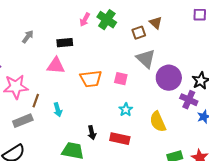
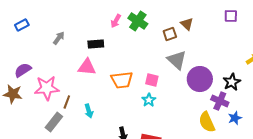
cyan star: (126, 110) -> (149, 100), moved
gray rectangle: (23, 121) -> (54, 122), turned -30
yellow semicircle: (158, 122) -> (207, 122), moved

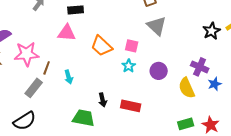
purple circle: (200, 79) -> (159, 71), moved, size x0.7
orange trapezoid: (122, 80) -> (102, 46), turned 50
black star: (232, 82) -> (212, 31), moved

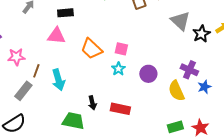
gray triangle: (157, 26) -> (180, 21), moved
pink star: (27, 54) -> (16, 57), size x0.7
cyan arrow: (69, 77) -> (58, 80), size x1.5

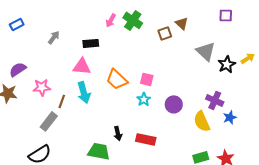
cyan arrow: (58, 80) -> (84, 92), moved

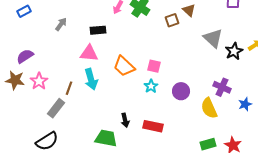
pink star: (42, 87) -> (39, 81), moved, turned -30
blue star: (230, 117) -> (245, 104), moved

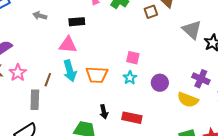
gray arrow: (61, 24) -> (40, 16), turned -112
orange trapezoid: (124, 66) -> (97, 75), moved, turned -40
gray rectangle: (56, 108) -> (35, 100), turned -36
yellow semicircle: (209, 108) -> (188, 100), turned -45

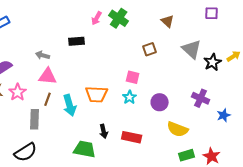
brown square: (151, 12) -> (150, 49), moved
gray arrow: (40, 16) -> (43, 55), moved
pink triangle: (68, 45) -> (48, 76), moved
cyan arrow: (70, 71) -> (70, 105), moved
yellow semicircle: (188, 100) -> (178, 129), moved

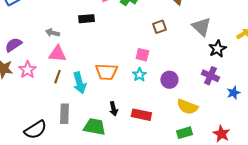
black star: (213, 62) -> (217, 49), moved
gray rectangle: (35, 119) -> (64, 114), moved
green rectangle: (187, 155) -> (184, 133), moved

